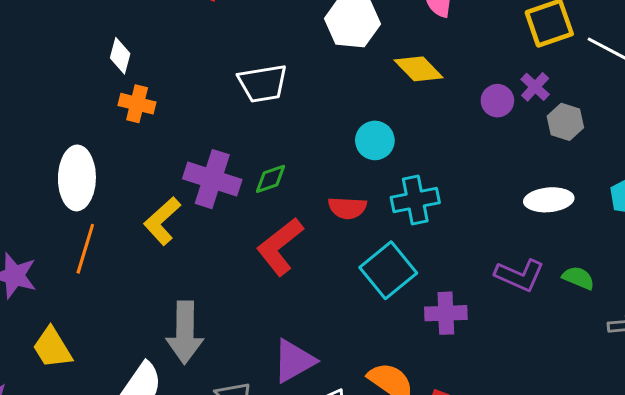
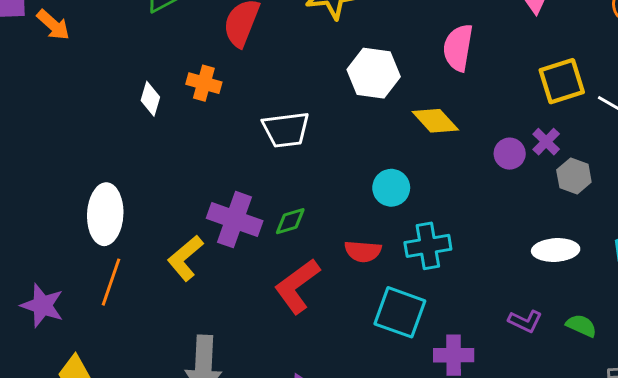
orange cross: (137, 104) -> (204, 83), moved
cyan square: (388, 270) -> (400, 312), turned -33
purple L-shape: (520, 275) -> (525, 321), size x0.7

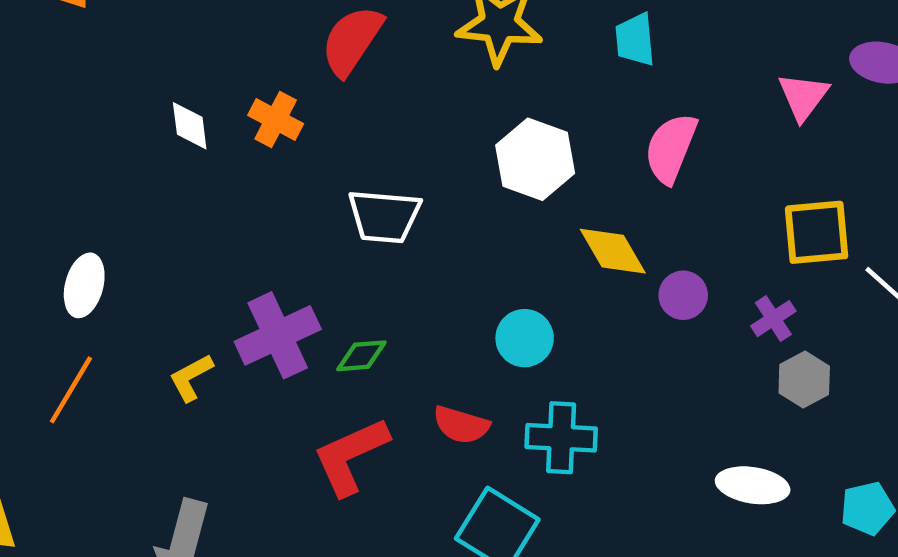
white diamond: (150, 99) -> (190, 126), turned -36
purple circle: (510, 154) -> (683, 295), moved
white ellipse: (105, 214) -> (84, 285), size x0.7
purple cross: (235, 220) -> (278, 335), turned 33
yellow L-shape: (185, 258) -> (191, 377), size x0.7

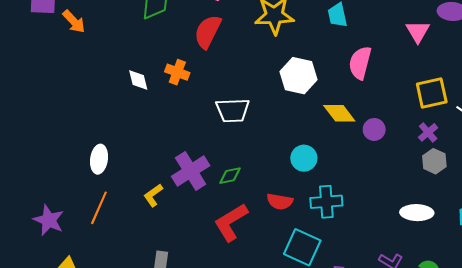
purple cross: (773, 319) -> (428, 132), moved

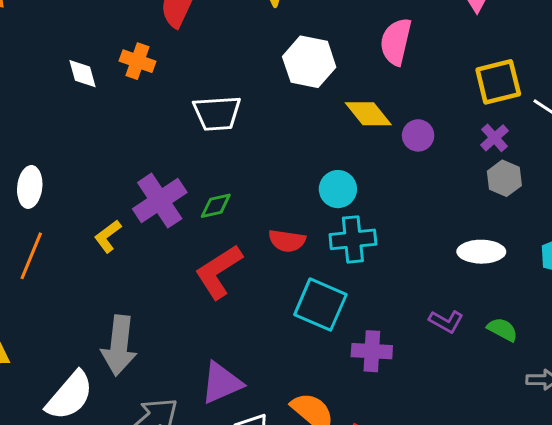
cyan circle: (304, 158) -> (338, 189), moved

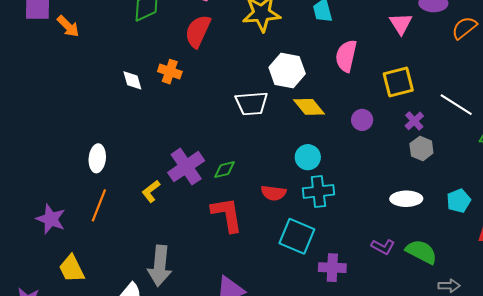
yellow square: (498, 82) -> (398, 82), moved
white trapezoid: (217, 113) -> (251, 103), moved
yellow diamond: (368, 114) -> (309, 107), moved
red L-shape: (219, 272) -> (227, 215), turned 114
green semicircle: (502, 329) -> (421, 252), size x1.5

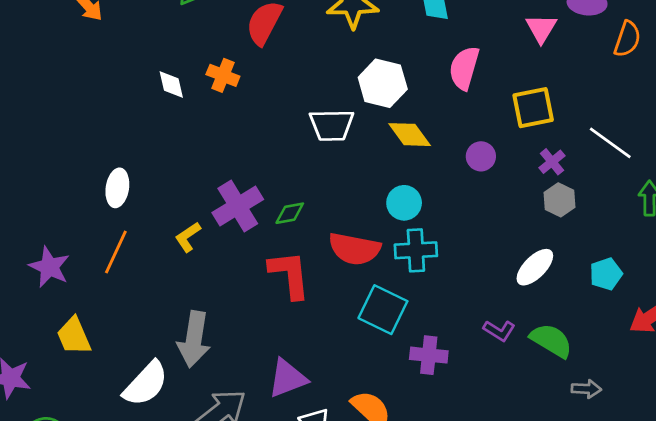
orange semicircle: (464, 28) -> (627, 39), turned 144
red semicircle: (273, 193) -> (354, 249), size x1.5
white ellipse: (406, 199) -> (535, 267), turned -48

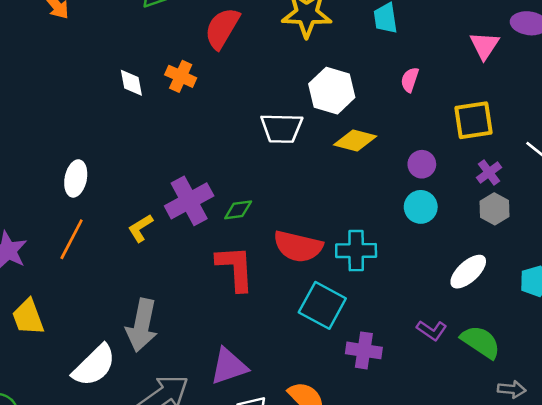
pink semicircle: (464, 68) -> (410, 80), size x0.6
yellow diamond: (410, 135) -> (355, 140), turned -42
cyan circle: (404, 203) -> (421, 207), moved

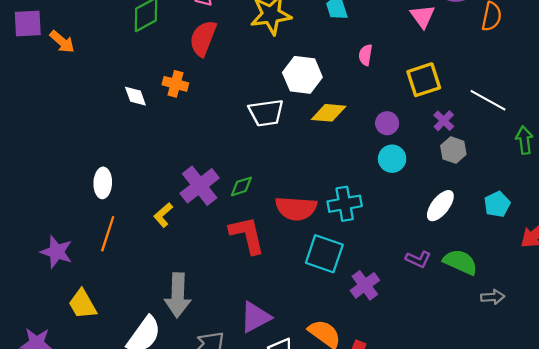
purple cross: (364, 350) -> (365, 285), turned -36

